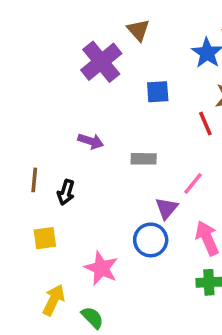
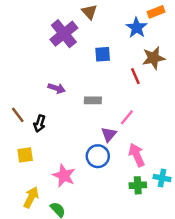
brown line: (34, 180) -> (18, 115), turned -42

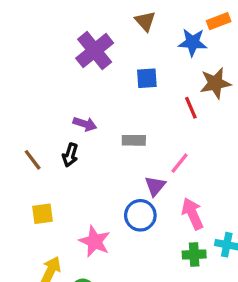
brown triangle: (89, 12) -> (145, 21), moved
blue star: (137, 28) -> (193, 42), turned -30
black arrow: (40, 123) -> (70, 155), moved

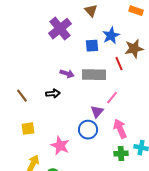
orange rectangle: (219, 21) -> (136, 11), turned 40
blue star: (193, 42) -> (111, 36), moved, turned -30
purple arrow: (85, 124) -> (67, 74), moved
gray rectangle: (134, 140) -> (94, 75), moved, size x1.6
black arrow: (70, 155) -> (53, 94), moved, turned -112

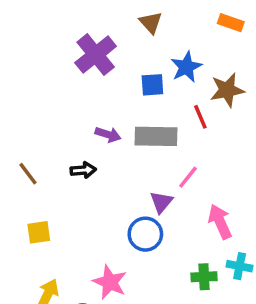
pink arrow: (120, 129) -> (220, 222), moved
pink star: (60, 146) -> (110, 282), moved

